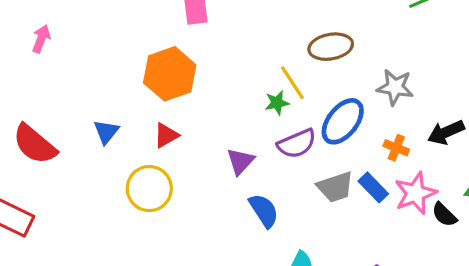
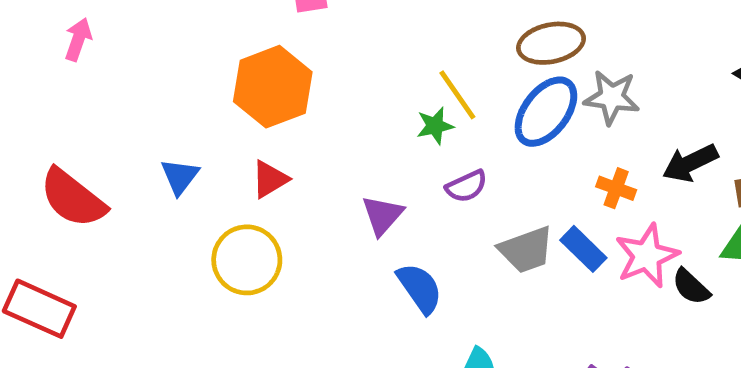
brown ellipse: (331, 47) -> (551, 43), moved
blue ellipse: (343, 121) -> (546, 112), moved
purple semicircle: (297, 144) -> (466, 186), size x0.7

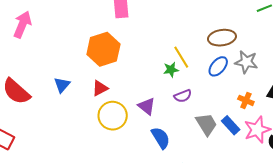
pink arrow: (78, 39) -> (22, 25), size x1.5
blue ellipse: (546, 112) -> (218, 66), size x0.7
purple triangle: (382, 215) -> (147, 106), turned -36
gray trapezoid: (526, 250) -> (206, 124), turned -105
yellow circle: (247, 260) -> (113, 116), moved

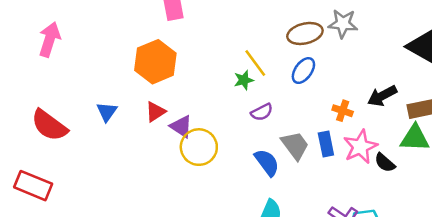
gray star: (246, 62) -> (343, 24), moved
purple triangle: (147, 106) -> (181, 126), moved
yellow circle: (113, 116) -> (199, 147), moved
blue rectangle: (231, 125) -> (326, 144), turned 36
blue semicircle: (161, 138) -> (267, 163), moved

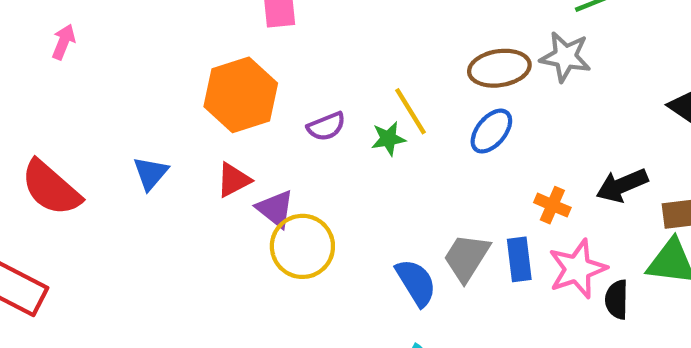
pink arrow: (50, 39) -> (64, 42), size x0.6
purple semicircle: (262, 112) -> (326, 126), moved
gray trapezoid: (295, 145) -> (466, 257), turned -116
black semicircle: (385, 163) -> (617, 300), turned 45

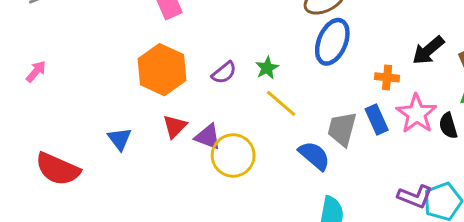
pink arrow: (64, 42) -> (36, 71), turned 35
yellow line: (411, 111) -> (281, 103), moved
blue ellipse: (491, 131) -> (332, 42), size x1.4

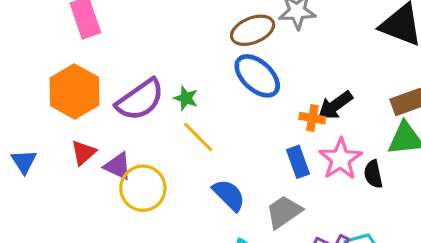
blue ellipse: (332, 42) -> (257, 76), turned -75
black arrow: (428, 50) -> (335, 105), moved
green star: (267, 68) -> (186, 98), turned -30
purple semicircle: (224, 73) -> (140, 100), size x1.8
gray trapezoid: (342, 129) -> (284, 212), moved, turned 36

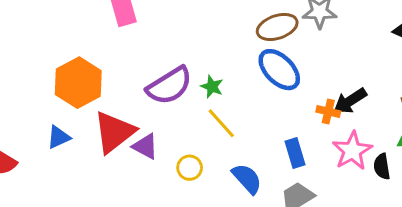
orange hexagon: (75, 92) -> (78, 83), moved
red triangle: (83, 153) -> (114, 132), size x1.8
blue triangle: (24, 161) -> (59, 137), turned 35
blue rectangle: (298, 162) -> (295, 153), moved
yellow circle: (143, 188) -> (190, 168), moved, size x0.6

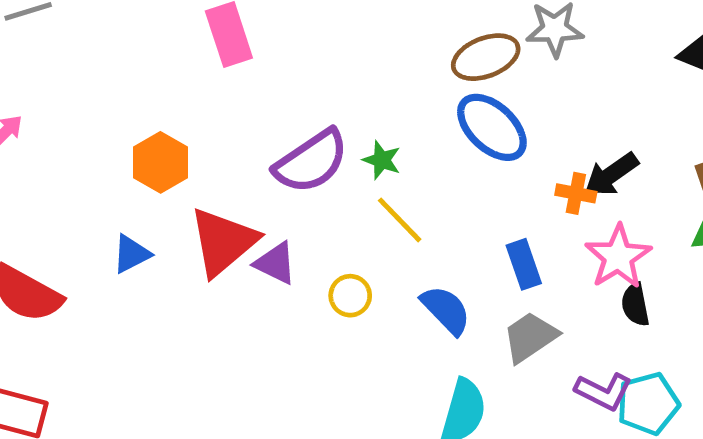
orange hexagon: (78, 83) -> (160, 162), size x0.7
black semicircle: (382, 166) -> (635, 305), moved

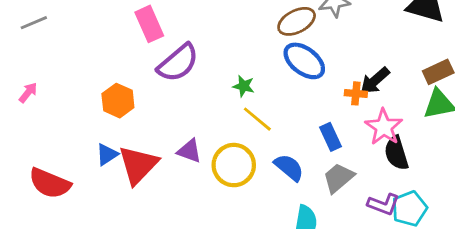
purple semicircle: (311, 161) -> (178, 63), moved
red triangle: (223, 242) -> (138, 165), moved
yellow circle: (350, 296) -> (234, 165), size x1.8
black semicircle: (635, 305) -> (396, 153), size x1.4

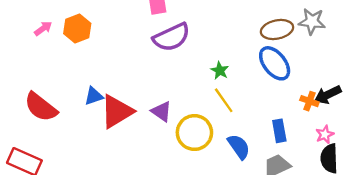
orange hexagon: (118, 101) -> (77, 28), moved
pink star: (384, 127) -> (325, 134), size x0.6

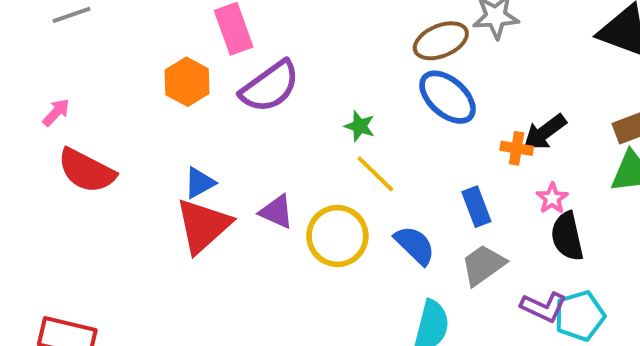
orange hexagon: (77, 28) -> (187, 82), moved
blue triangle: (94, 96) -> (199, 183), moved
red semicircle: (41, 107) -> (87, 171), moved

